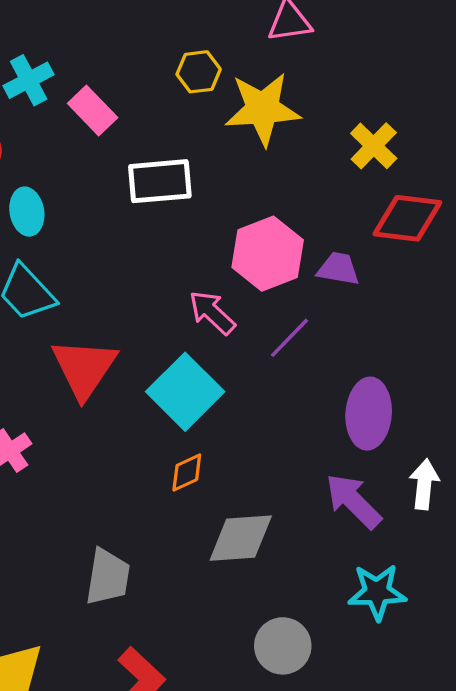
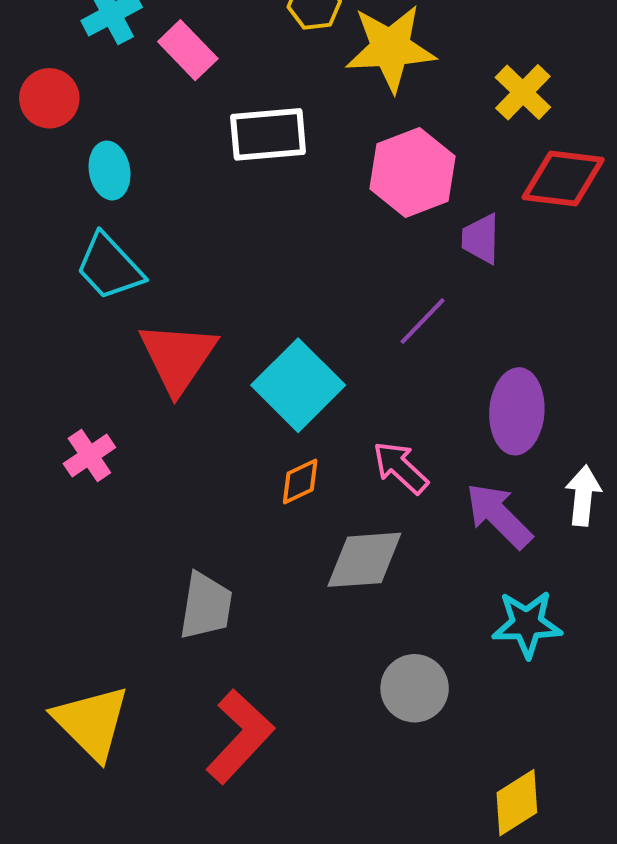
pink hexagon: (268, 254) -> (413, 173), moved
purple trapezoid: (338, 269) -> (481, 239), turned -99
pink arrow: (212, 313) -> (400, 468), moved

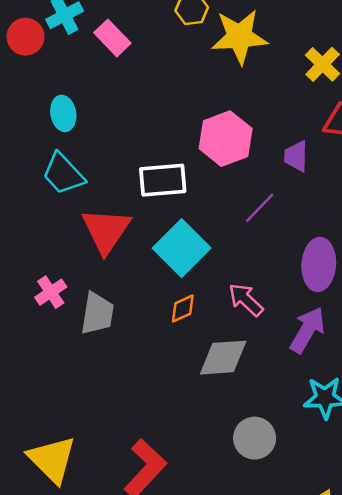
red circle: (49, 98) -> (26, 37), moved
white rectangle: (268, 134) -> (163, 180), moved
pink hexagon: (413, 173) -> (226, 139), moved
purple arrow: (499, 516) -> (307, 330), turned 75
gray trapezoid: (206, 606) -> (97, 314), moved

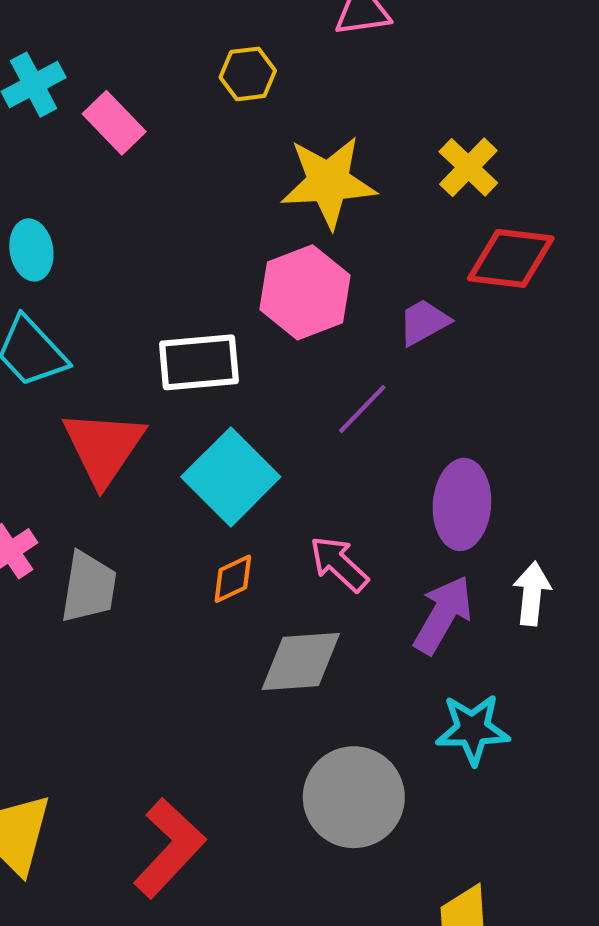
yellow star: (239, 37) -> (328, 182), moved
purple trapezoid: (296, 156) -> (424, 322), turned 60
gray circle: (255, 438) -> (354, 797), size x1.4

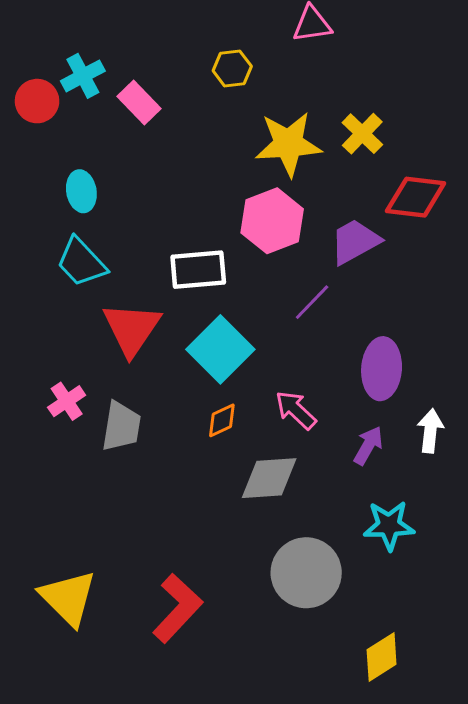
yellow cross: (468, 167) -> (362, 134), moved
purple trapezoid: (424, 322) -> (355, 242), size x1.4
purple arrow: (443, 615) -> (368, 446), size x0.7

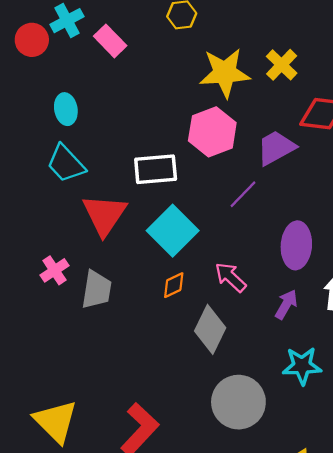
gray diamond: (269, 478) -> (210, 329), turned -60

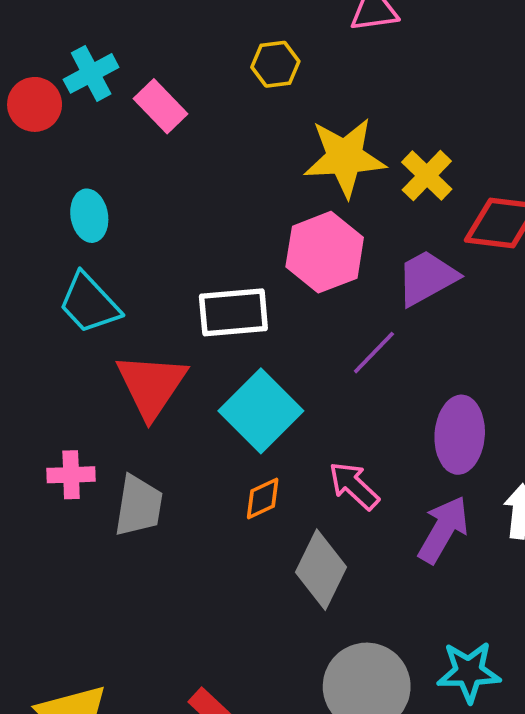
yellow cross: (282, 65) -> (427, 176), moved
pink cross: (55, 270) -> (71, 475), turned 32
purple arrow: (286, 304) -> (443, 530), size x1.4
cyan star: (302, 366) -> (469, 672), moved

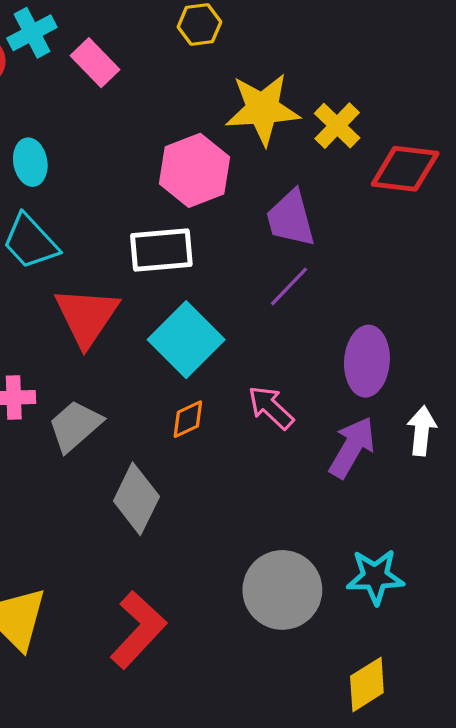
pink hexagon: (325, 252) -> (194, 170), moved
purple trapezoid: (427, 278) -> (291, 219), moved, turned -76
gray trapezoid: (139, 506) -> (75, 426), turned -140
gray diamond: (321, 570) -> (136, 499), moved

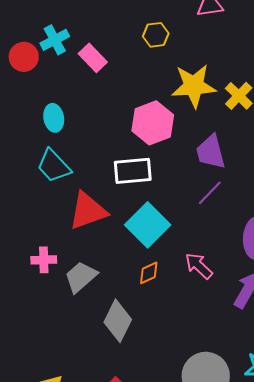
red triangle: (87, 316) -> (88, 211), turned 36

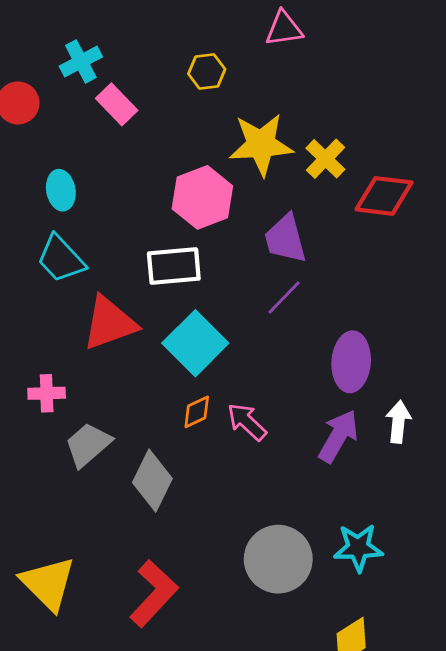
cyan cross: (55, 40) -> (81, 61), moved
pink arrow: (199, 266) -> (247, 422), moved
gray trapezoid: (81, 277) -> (88, 445), moved

